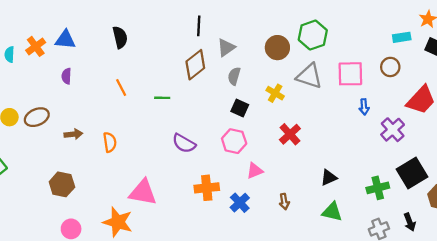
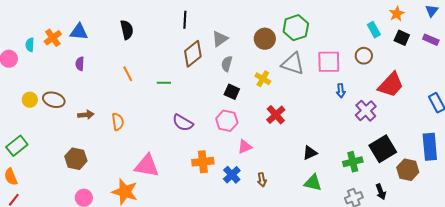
black line: (199, 26) -> (185, 20), moved
cyan rectangle: (402, 37) -> (374, 30), turned 70
brown ellipse: (37, 117) -> (54, 100), turned 40
brown arrow: (284, 202) -> (262, 180), moved

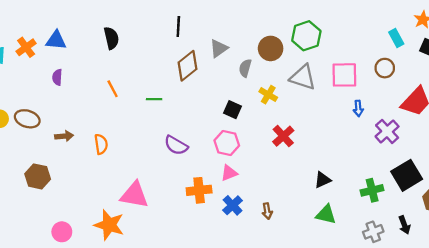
gray semicircle: (227, 64) -> (245, 68), moved
pink triangle: (245, 147) -> (229, 173), moved
brown hexagon: (76, 159) -> (38, 176), moved

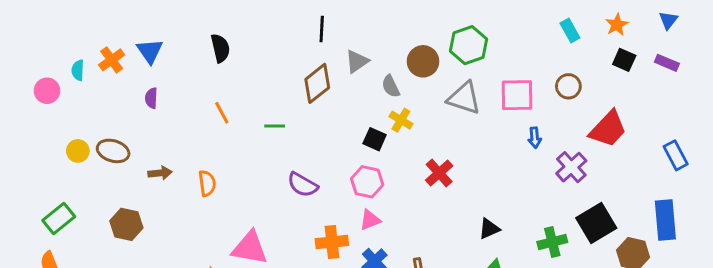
black line: (178, 27) -> (322, 29), moved
cyan rectangle: (396, 38) -> (570, 31), moved
blue triangle: (56, 40) -> (150, 51), turned 50
gray semicircle: (245, 68) -> (391, 86), turned -42
yellow cross: (268, 95) -> (401, 120), moved

